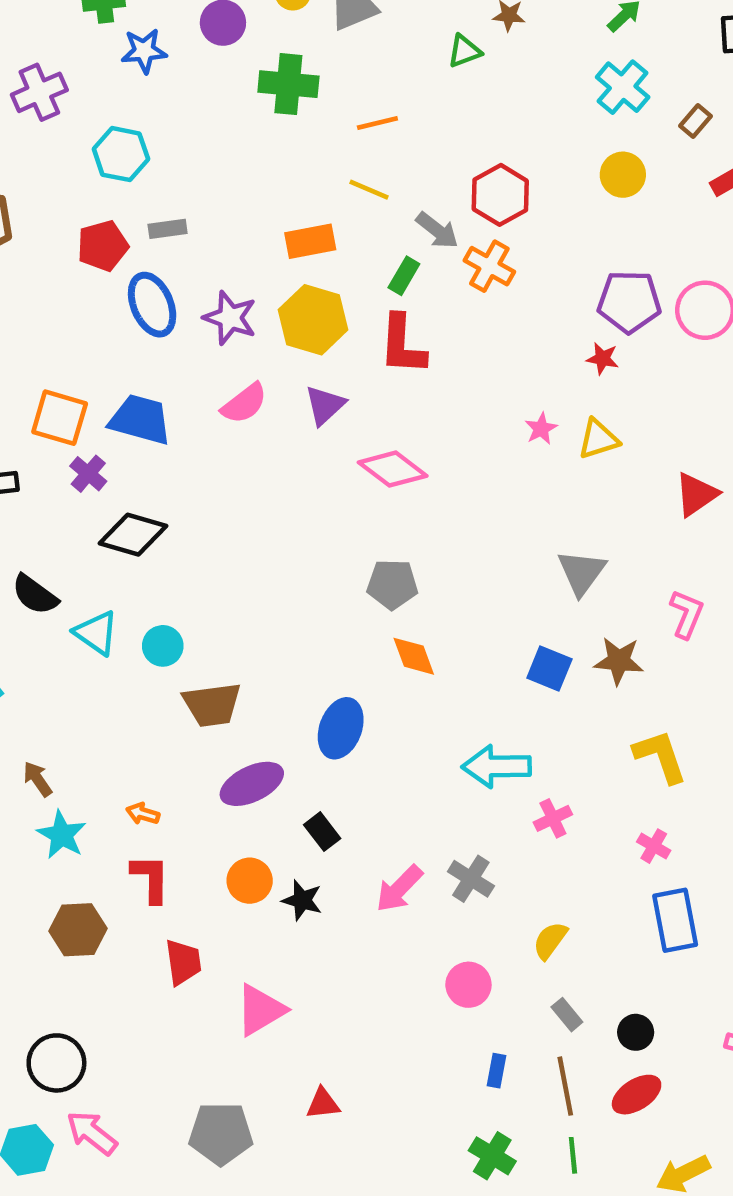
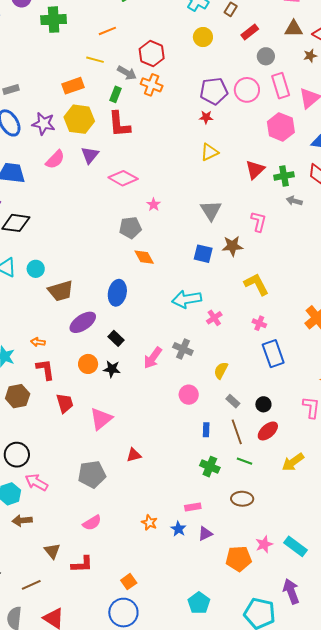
orange line: (377, 123) -> (107, 31), moved
pink star: (541, 429) -> (154, 205), moved
green line: (573, 1155) -> (244, 461), turned -56

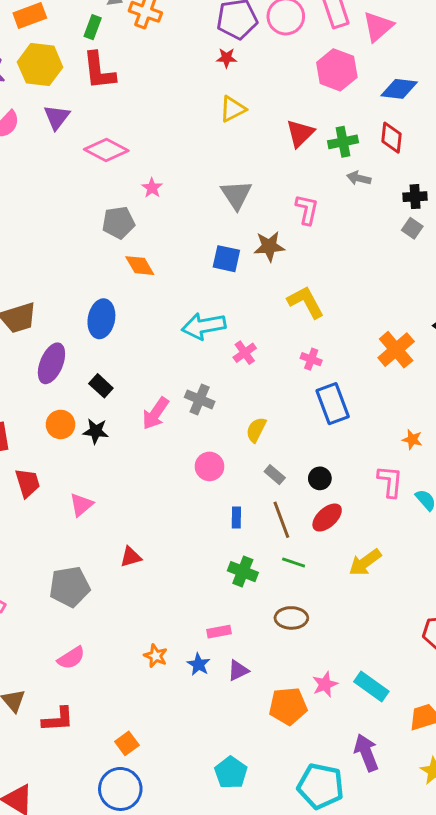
purple ellipse: (83, 322) -> (51, 363), turned -32
pink triangle: (101, 419) -> (81, 505), size x0.7

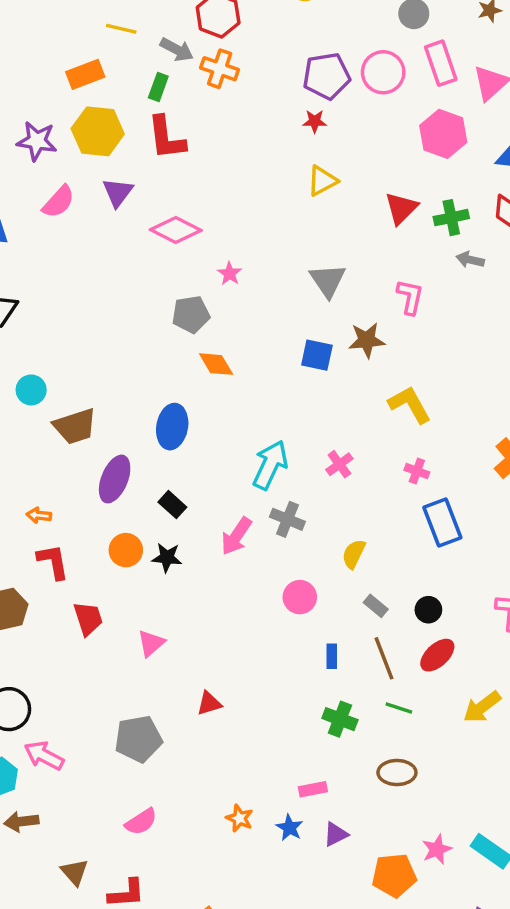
cyan arrow: (204, 326) -> (270, 465), moved, turned 126

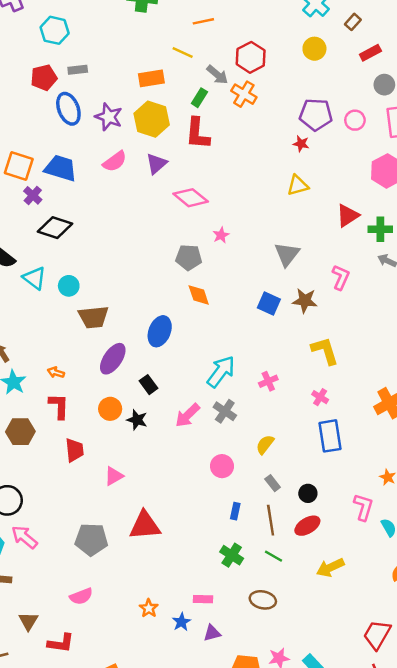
pink circle: (383, 72) -> (355, 120), size x0.7
red triangle: (209, 703) -> (145, 525), size x1.8

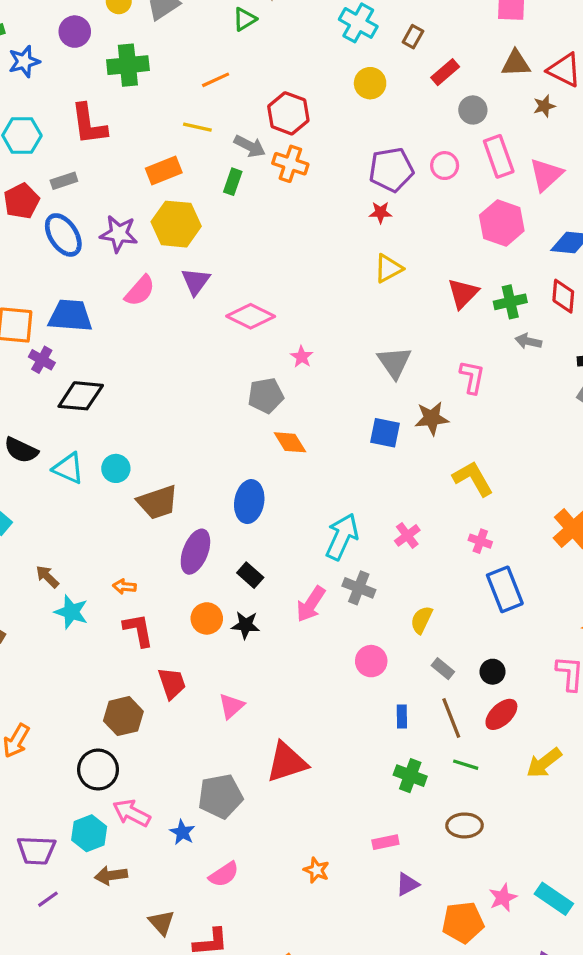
red L-shape: (198, 133) -> (89, 124), moved
brown hexagon: (20, 432) -> (123, 716), moved
blue star: (182, 622) -> (182, 832), moved

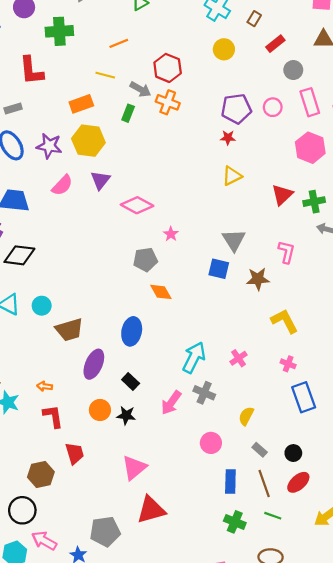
blue square: (385, 433) -> (219, 269), moved
pink triangle: (231, 706) -> (134, 468), moved, size x1.4
blue rectangle: (402, 716) -> (230, 481), size x1.5

